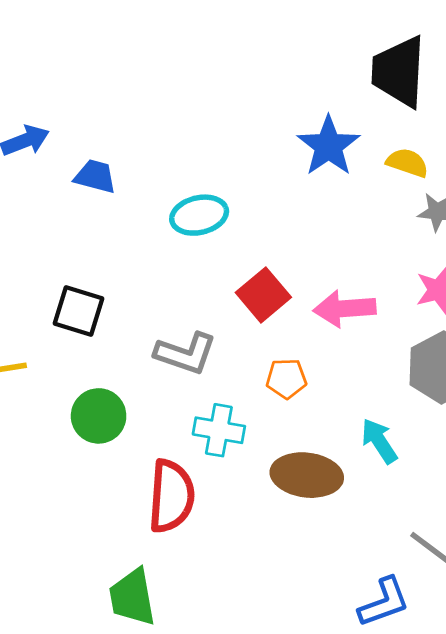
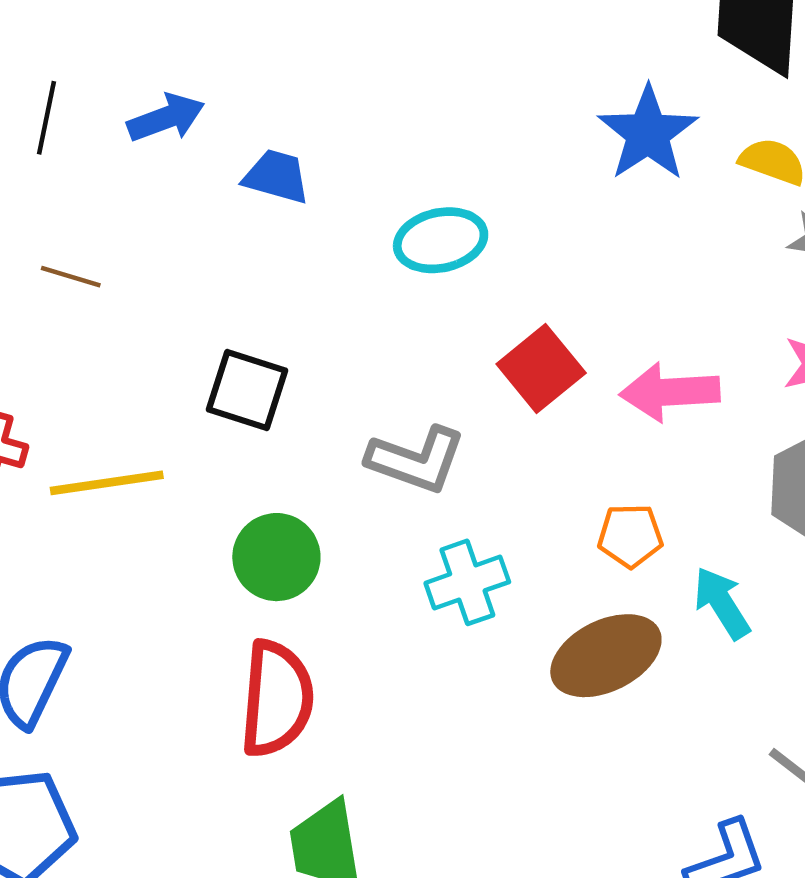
orange pentagon: (286, 379) -> (630, 536), moved
cyan cross: (219, 430) -> (467, 582), turned -30
brown ellipse: (307, 475) -> (606, 656), turned -34
red semicircle: (171, 496) -> (277, 699), moved

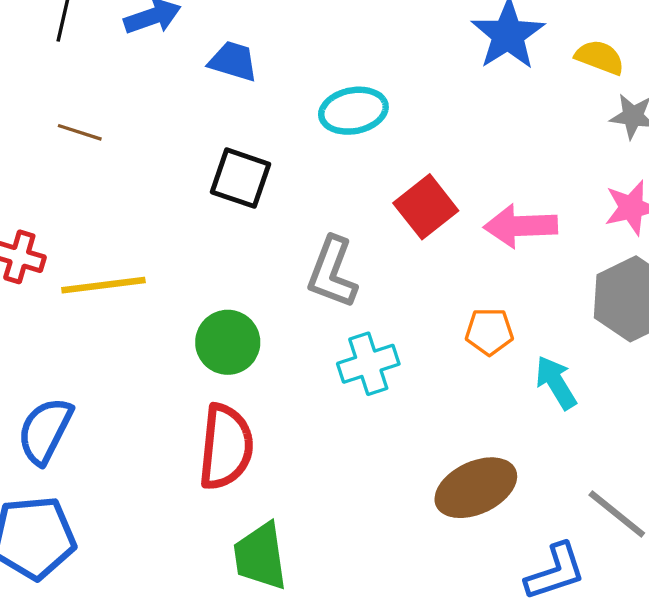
black square: (247, 390) -> (241, 178), moved
gray L-shape: (416, 460) -> (332, 272), turned 90
brown ellipse: (606, 656) -> (476, 488), moved

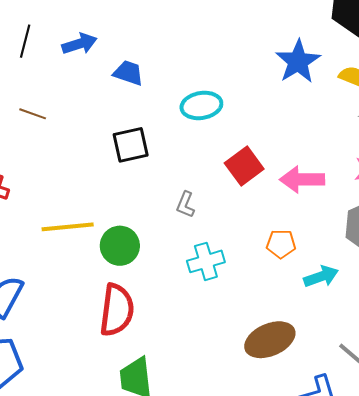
black square: (241, 178) -> (131, 145), turned -33
gray L-shape: (332, 272) -> (185, 205), size x0.6
yellow line: (103, 285) -> (68, 227), moved
cyan arrow: (556, 383) -> (321, 276), turned 100

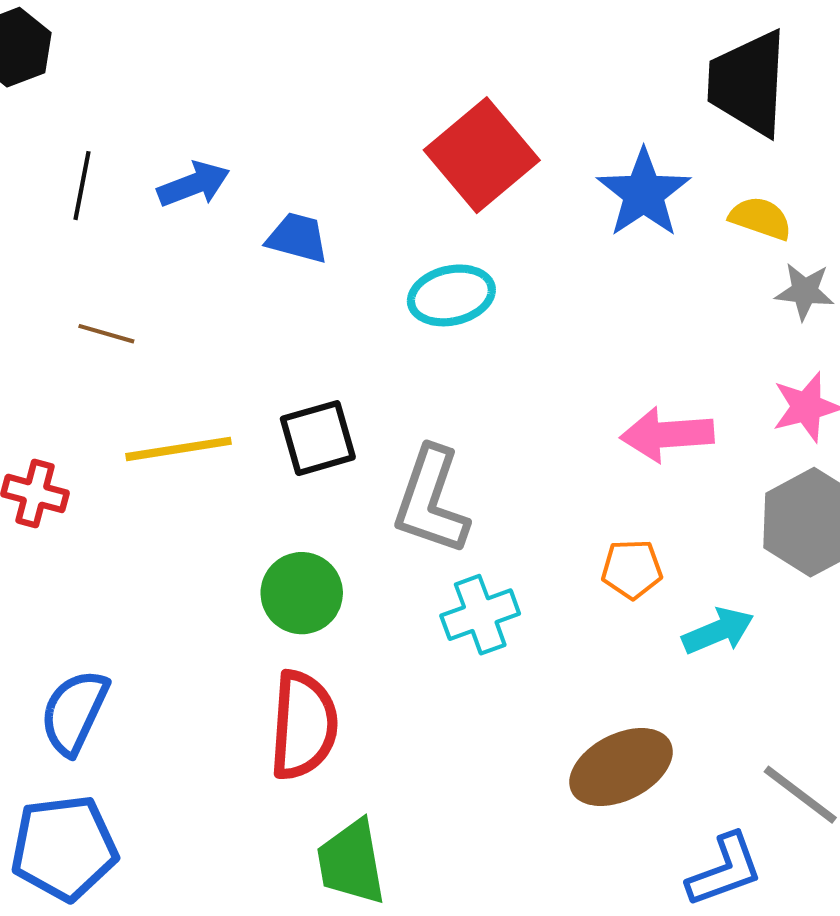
black square: (131, 145) -> (318, 438), moved
red square: (244, 166) -> (482, 155), moved, size x1.4
gray L-shape: (185, 205) -> (431, 501), size x2.0
yellow line: (68, 227) -> (178, 449), moved

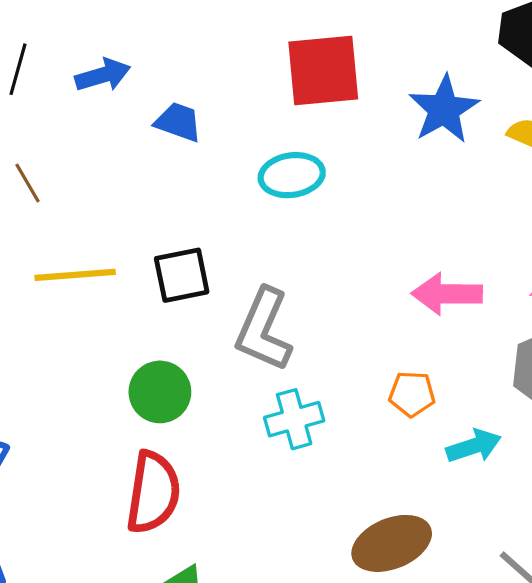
red square: (482, 155) -> (323, 70), turned 30
brown line: (106, 334) -> (28, 183), turned 39

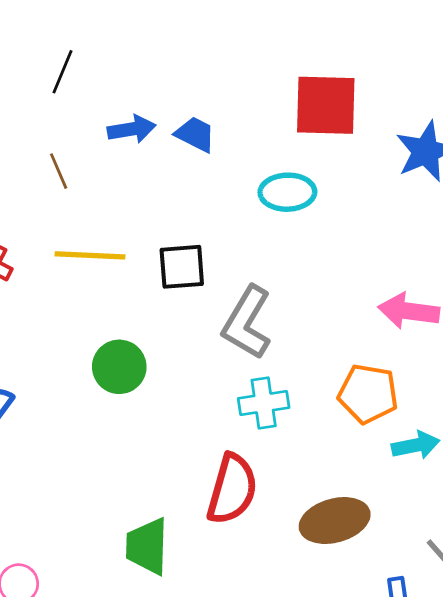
blue arrow: (103, 75) -> (132, 129), moved
green circle: (160, 392) -> (119, 367), moved
orange pentagon: (412, 394) -> (368, 394), size x1.5
red semicircle: (153, 492) -> (232, 489), moved

